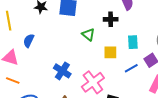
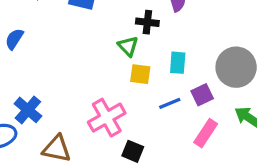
green triangle: (88, 34) -> (128, 46), moved
blue cross: (62, 71) -> (28, 110), moved

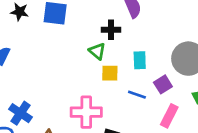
blue line: (170, 103) -> (137, 95), turned 48
pink cross: (107, 118) -> (86, 112), turned 36

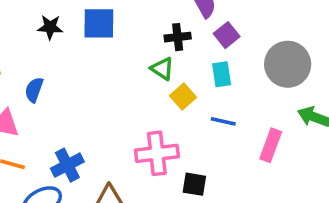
yellow square: (110, 73) -> (183, 96), turned -36
purple square: (163, 84) -> (227, 35), moved
blue cross: (20, 113) -> (67, 165), turned 35

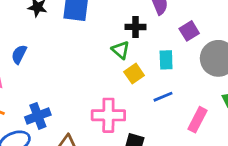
purple square: (227, 35) -> (189, 31), moved
blue line: (223, 121) -> (163, 97), turned -42

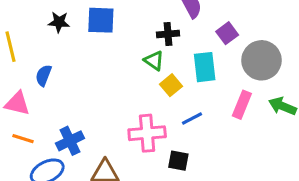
cyan rectangle: (166, 60) -> (205, 67), size x1.4
blue line: (163, 97) -> (192, 118), moved
pink rectangle: (198, 120) -> (242, 105), moved

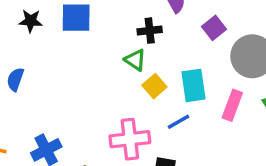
cyan rectangle: (205, 67) -> (194, 85), moved

